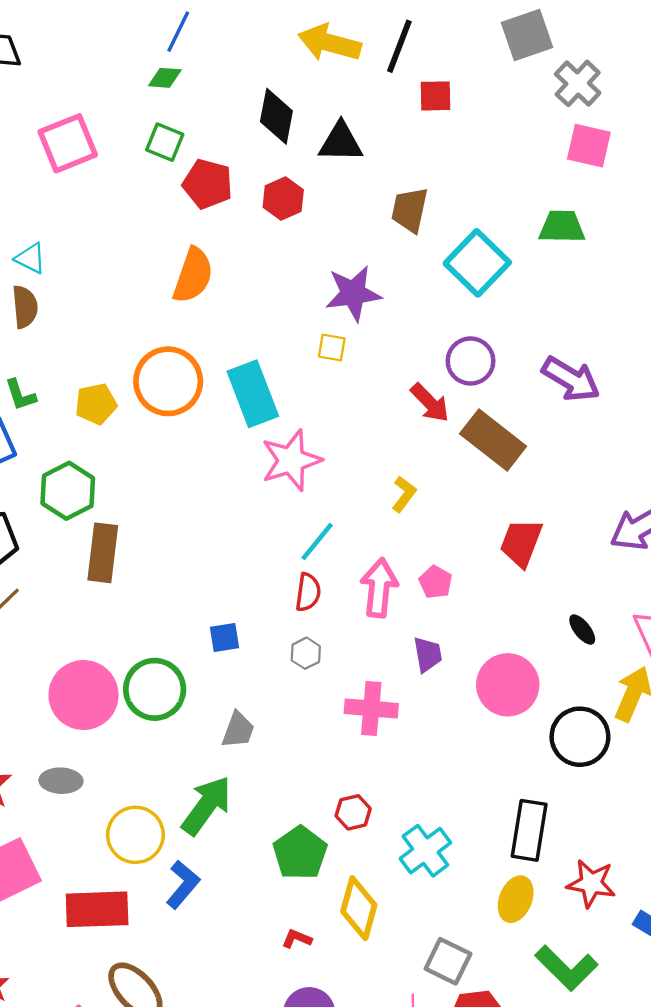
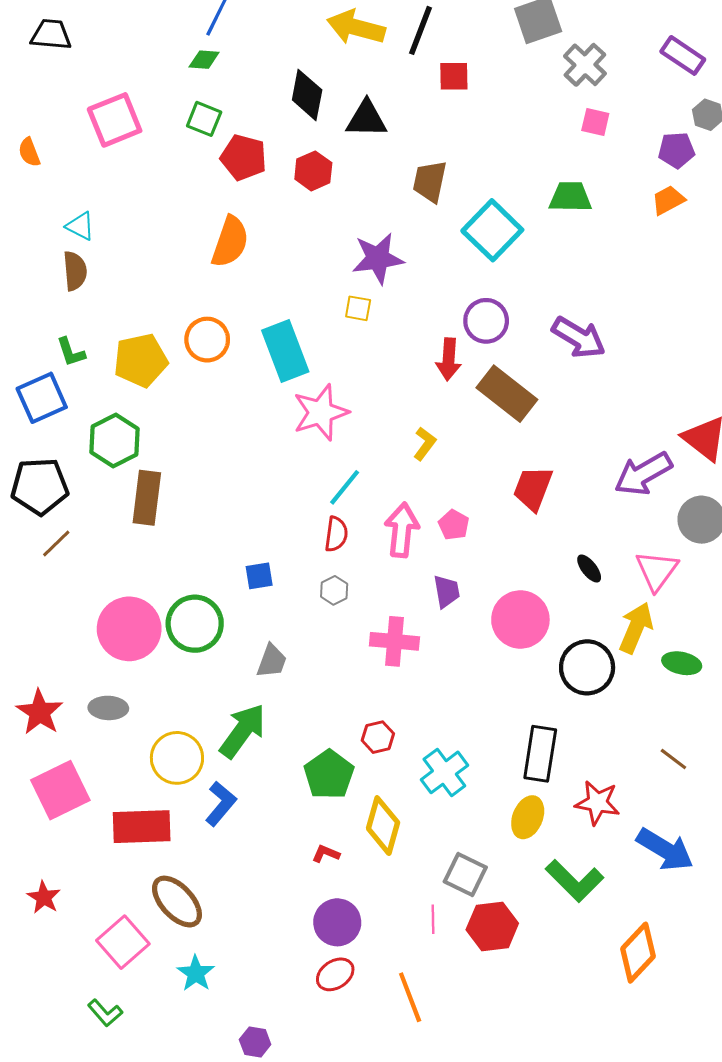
pink square: (589, 146) -> (595, 122), size x0.7
orange circle: (168, 381) -> (207, 340), size x0.7
red arrow: (430, 403) -> (449, 359), turned 48
yellow pentagon: (96, 404) -> (141, 360), size x1.4

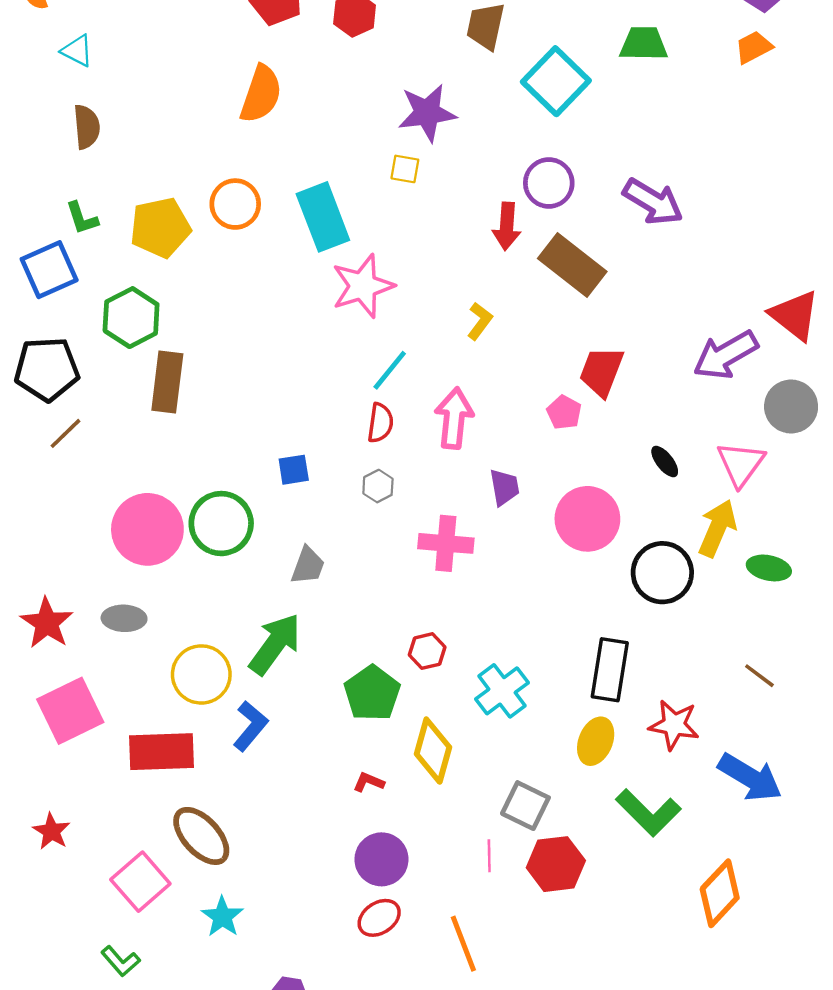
cyan triangle: (80, 226) -> (77, 51), moved
pink pentagon: (454, 525) -> (564, 412), moved

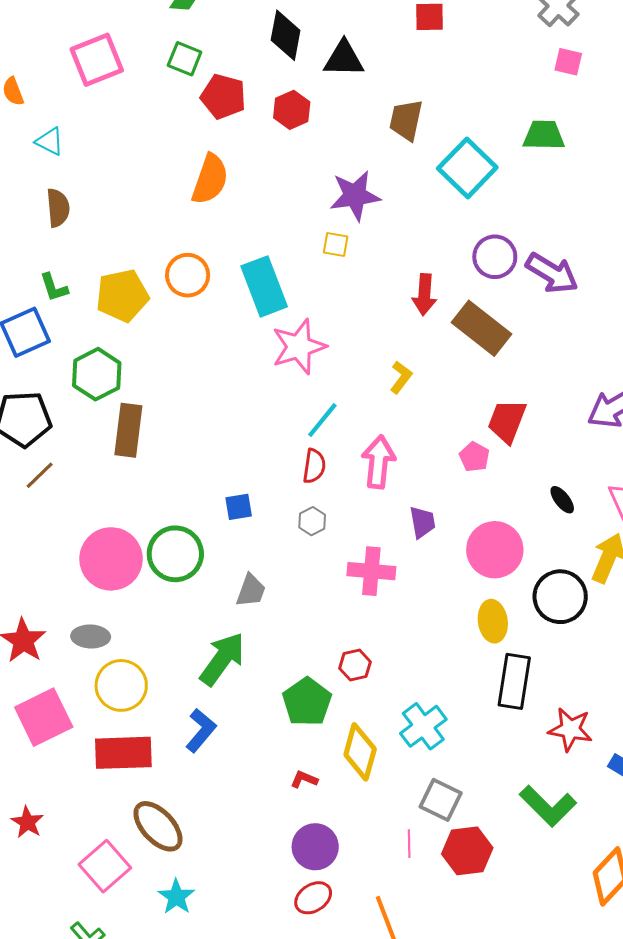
purple circle: (549, 183) -> (495, 257), moved
yellow circle: (201, 674) -> (121, 685), moved
cyan cross: (502, 691) -> (423, 726), moved
yellow ellipse: (596, 741) -> (493, 621), moved, turned -30

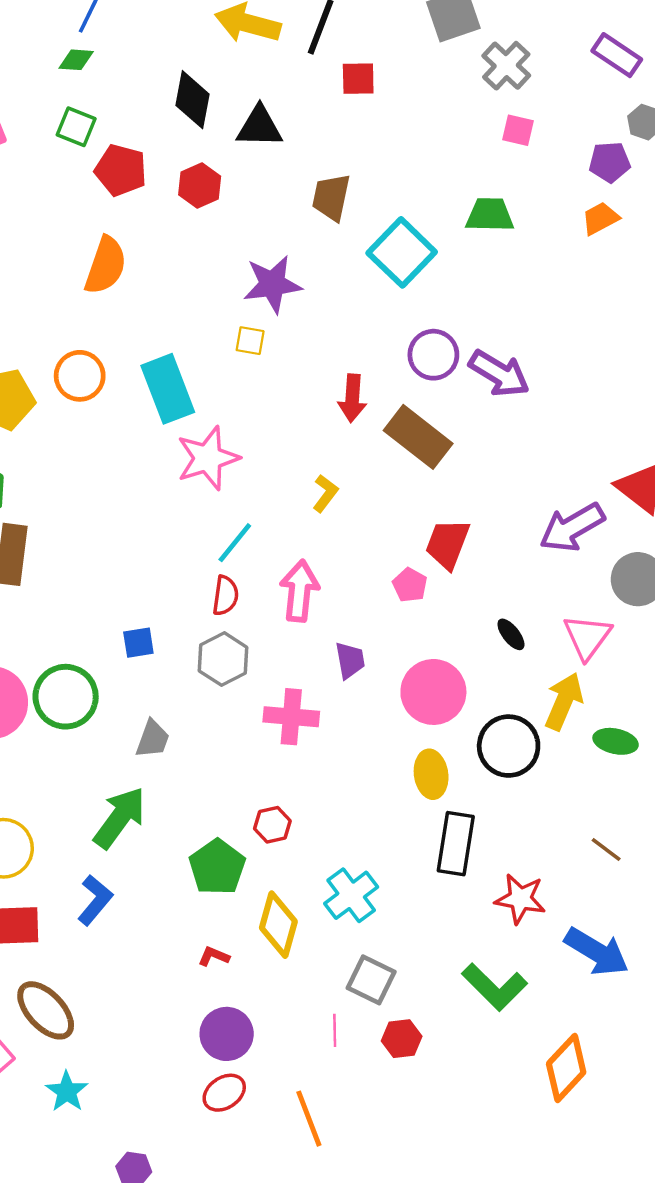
gray hexagon: (312, 521) -> (223, 659), size x1.6
red hexagon: (467, 851) -> (402, 1039), size x0.7

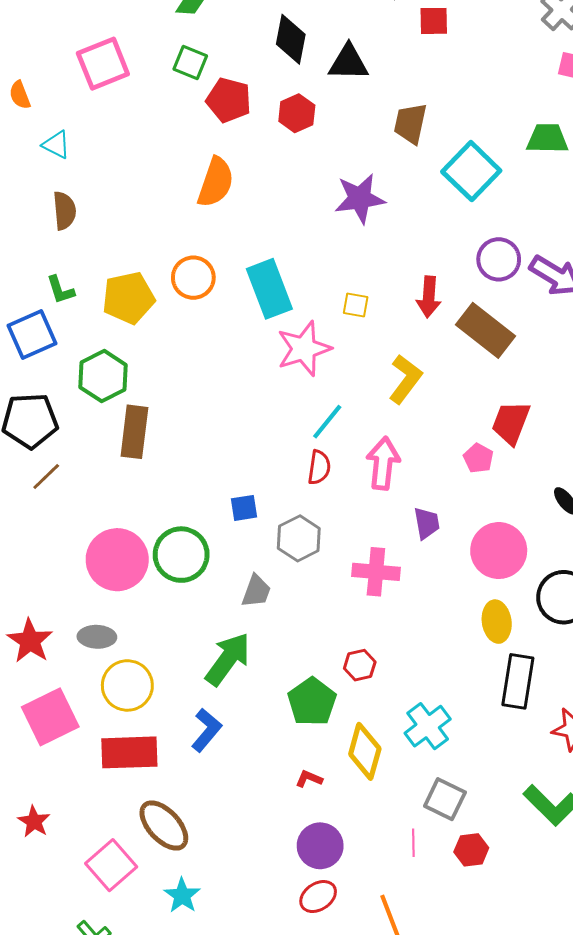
yellow square: (250, 341) -> (356, 305), moved
yellow L-shape: (325, 493) -> (405, 379), size x1.5
gray hexagon: (223, 659) -> (299, 538), moved

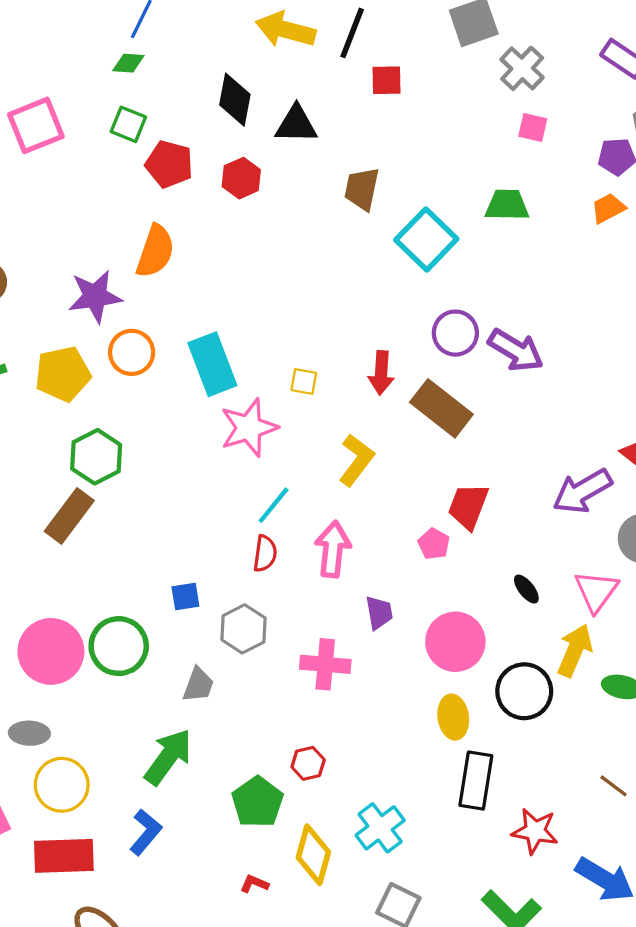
purple star: (360, 198) -> (95, 296), moved
green hexagon: (103, 376) -> (96, 457), moved
brown rectangle: (134, 432) -> (69, 516), turned 30

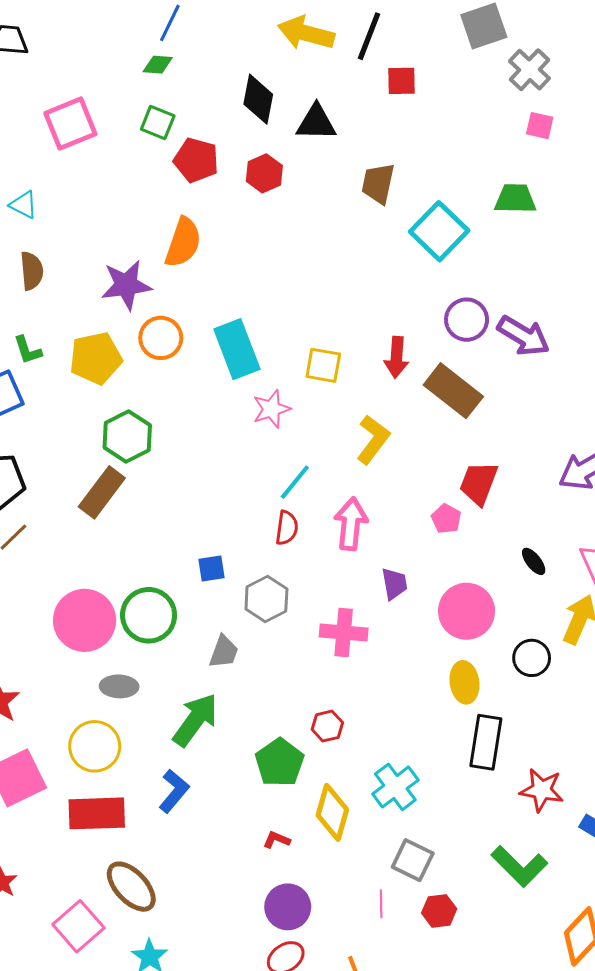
yellow square: (304, 381) -> (323, 365), size x1.4
pink star: (249, 428) -> (271, 409), size x0.7
black circle: (524, 691) -> (532, 658), size x0.7
gray ellipse: (29, 733) -> (119, 686), moved

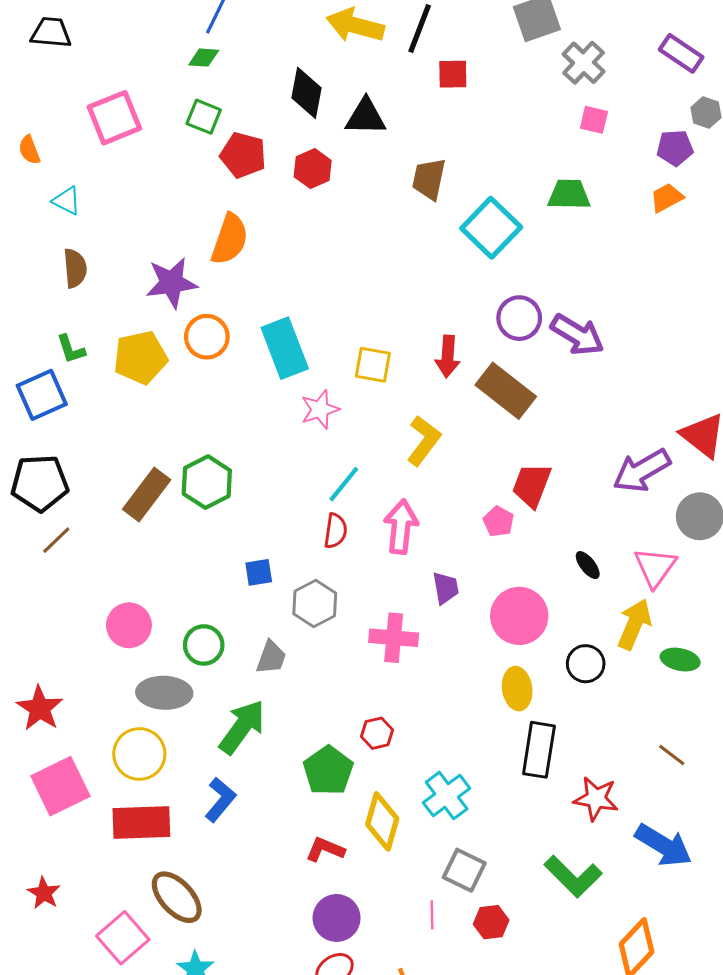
green hexagon: (127, 436) -> (207, 482), moved
green circle: (149, 615) -> (204, 645), moved, size x0.7
pink circle: (85, 620) -> (129, 625), size x0.7
gray ellipse: (119, 686) -> (164, 693), size x1.4
red L-shape: (277, 840) -> (325, 849), size x1.4

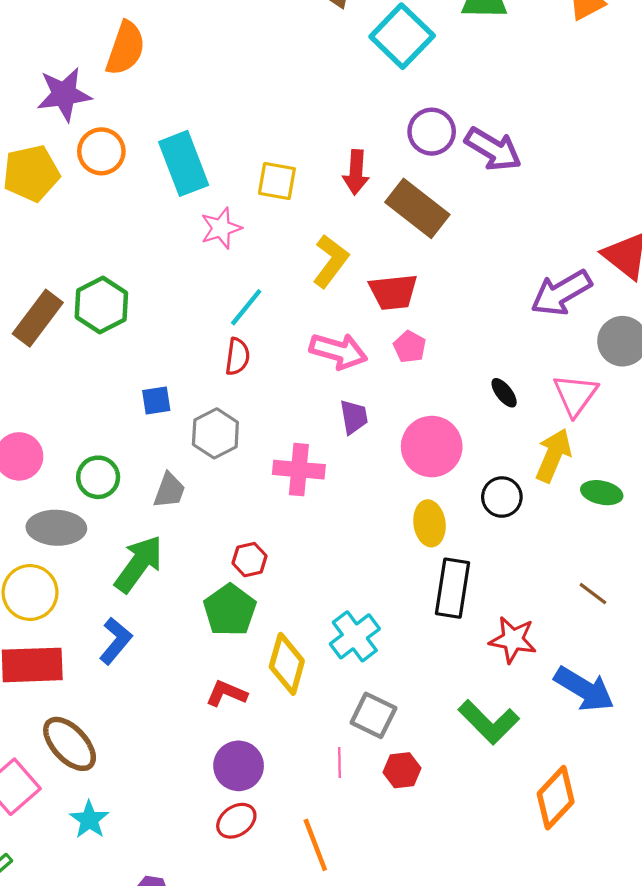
red trapezoid: (532, 485) -> (393, 292), moved, turned -117
pink arrow: (401, 527) -> (338, 351), moved, turned 100
red hexagon: (377, 733) -> (249, 560), moved

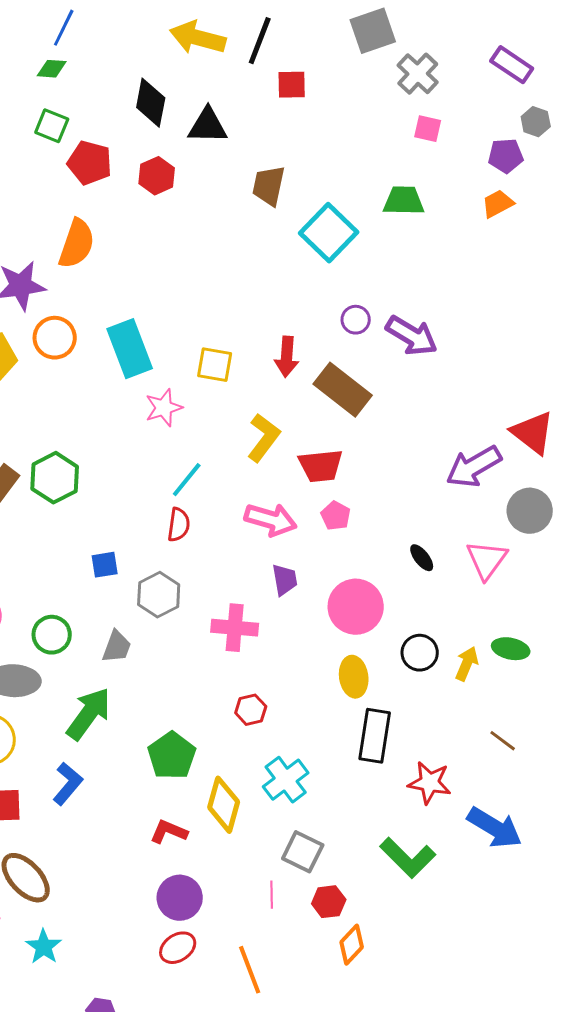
purple circle: (432, 132) -> (356, 320), size x0.7
yellow arrow: (553, 455) -> (467, 664), moved, size x0.7
red hexagon: (249, 560) -> (251, 710), moved
orange diamond: (556, 798) -> (352, 945), moved, size x0.7

